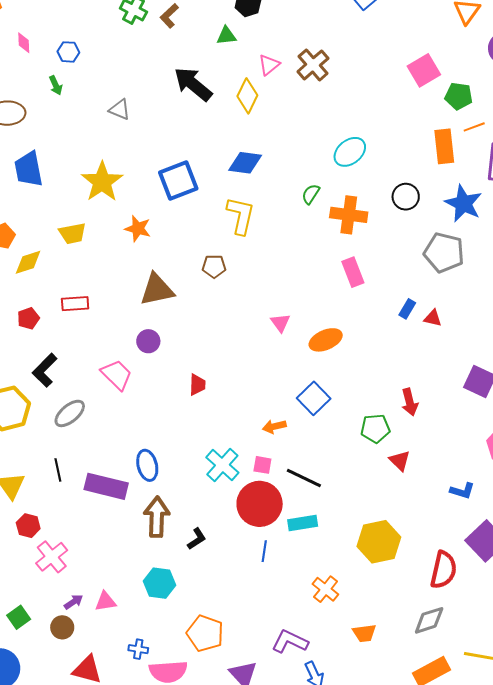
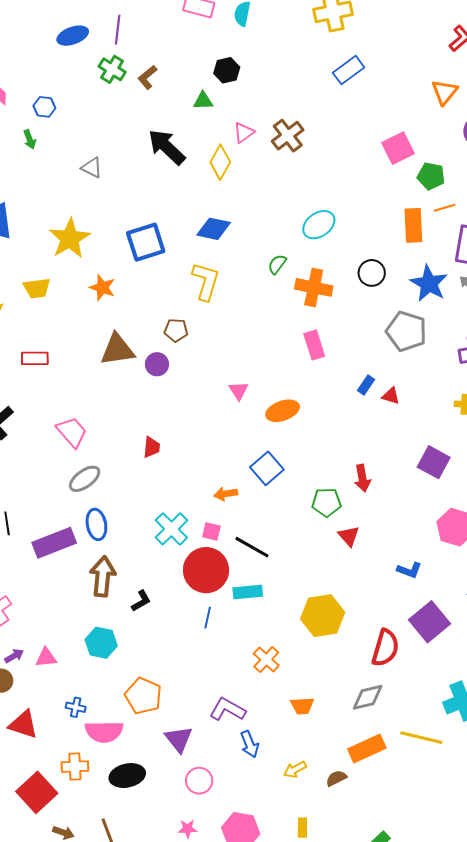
purple circle: (148, 341) -> (157, 364), moved
gray ellipse: (70, 413) -> (85, 479), moved
purple rectangle: (106, 486) -> (54, 543), turned -39

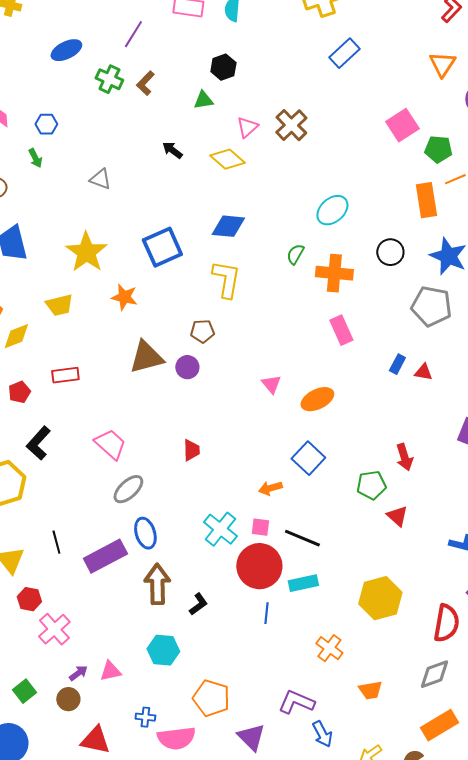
purple line: (118, 30) -> (133, 34), moved, turned 32
black arrow: (167, 147) -> (172, 150), size x0.5
yellow diamond: (220, 162) -> (227, 159), turned -72

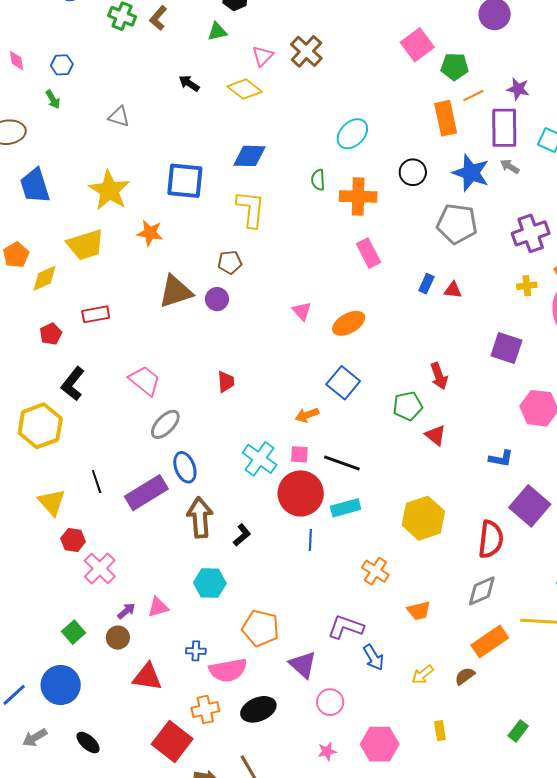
blue square: (162, 247) -> (185, 181), turned 33
green semicircle: (295, 254) -> (318, 180), turned -30
yellow trapezoid: (59, 305) -> (86, 245), size x1.4

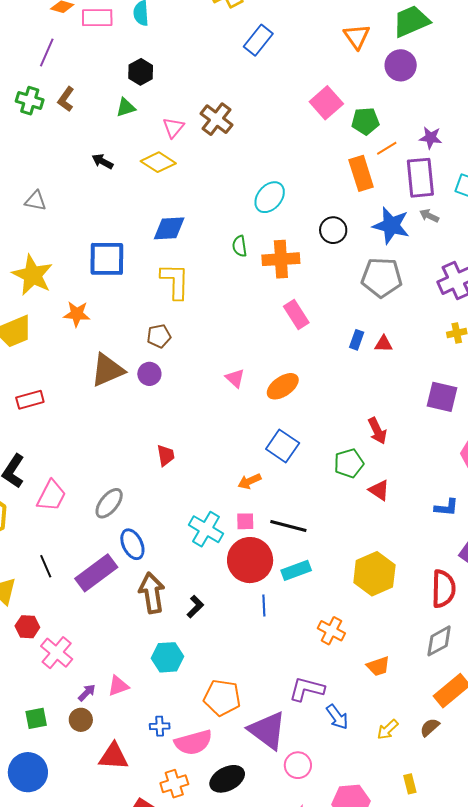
pink trapezoid: (145, 381) -> (51, 496), moved, turned 84
green square: (73, 632) -> (36, 718), turned 35
purple triangle: (303, 665) -> (267, 730), size x1.4

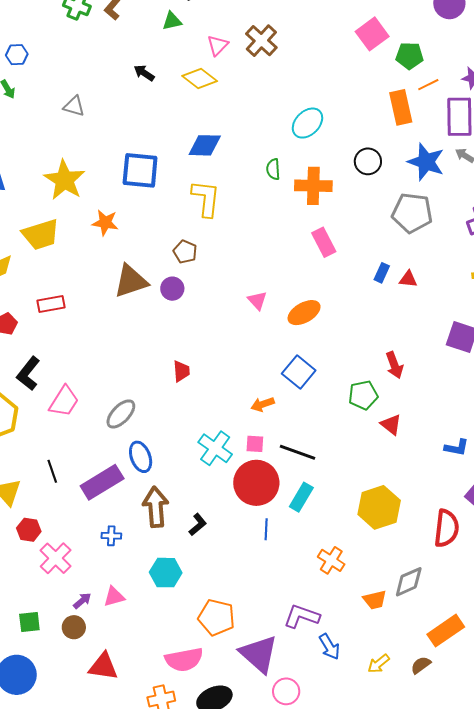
brown pentagon: (159, 336) -> (185, 252), turned 30
cyan rectangle: (296, 570) -> (301, 497), turned -44
gray diamond: (439, 641) -> (409, 582), moved
blue cross: (160, 726) -> (111, 536), moved

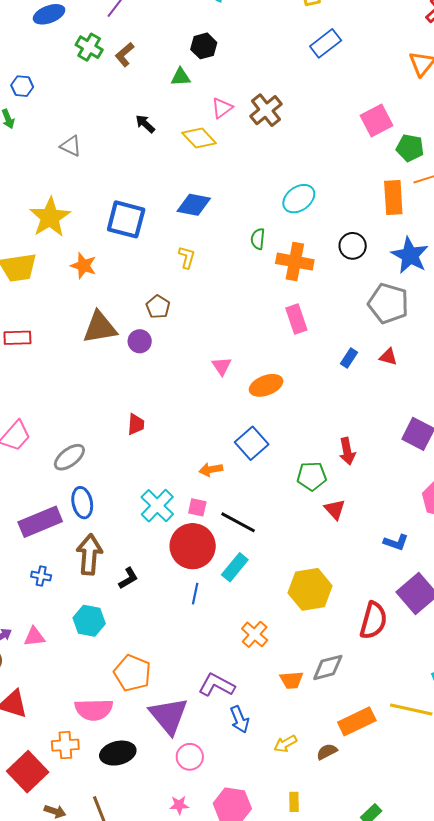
yellow L-shape: (206, 198) -> (187, 257), size x0.6
red triangle: (408, 279) -> (388, 357), moved

